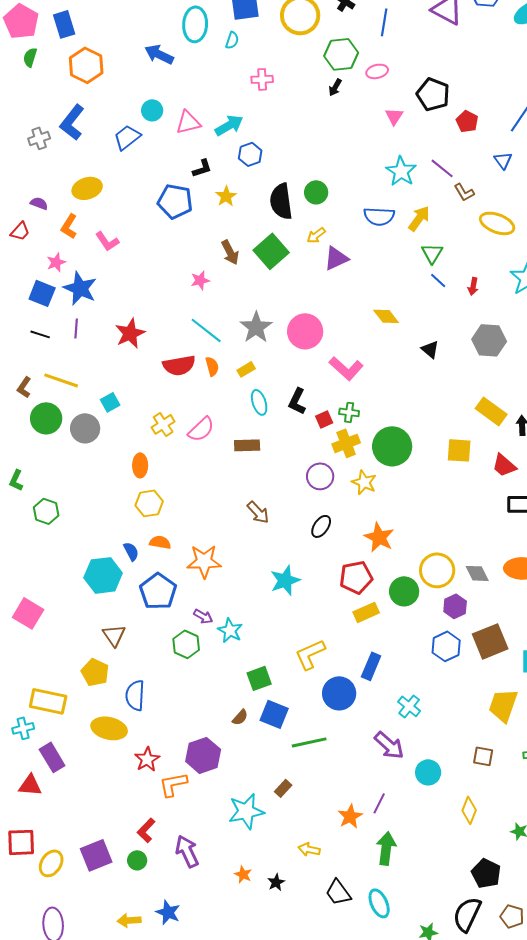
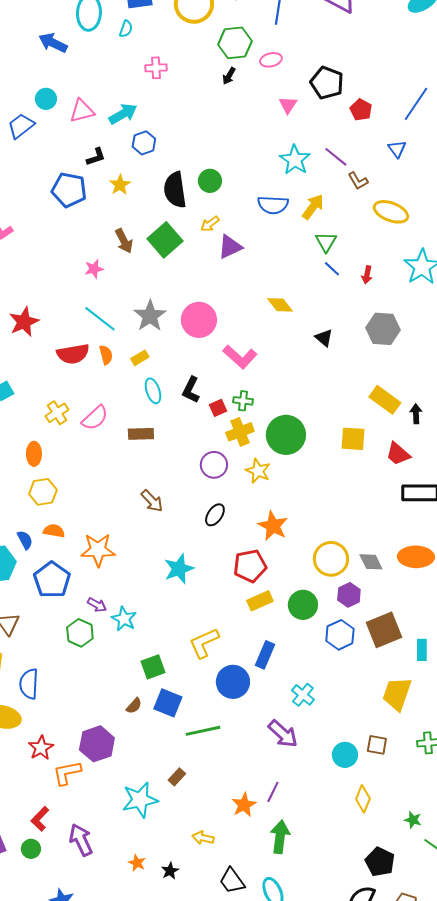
green circle: (404, 591) -> (303, 605), moved
cyan circle: (428, 772) -> (345, 755), moved

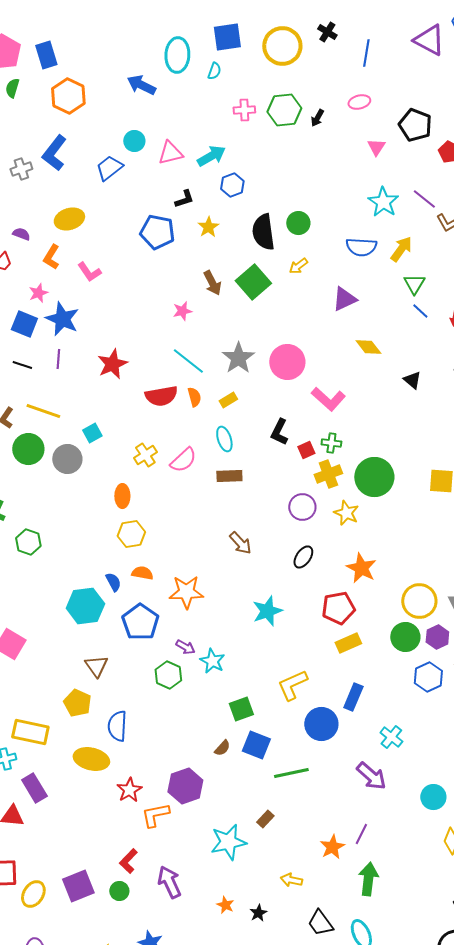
green hexagon: (235, 43) -> (284, 110), moved
purple triangle: (230, 247) -> (344, 299), moved
cyan ellipse: (153, 391) -> (224, 439), moved
green circle: (303, 605) -> (405, 637), moved

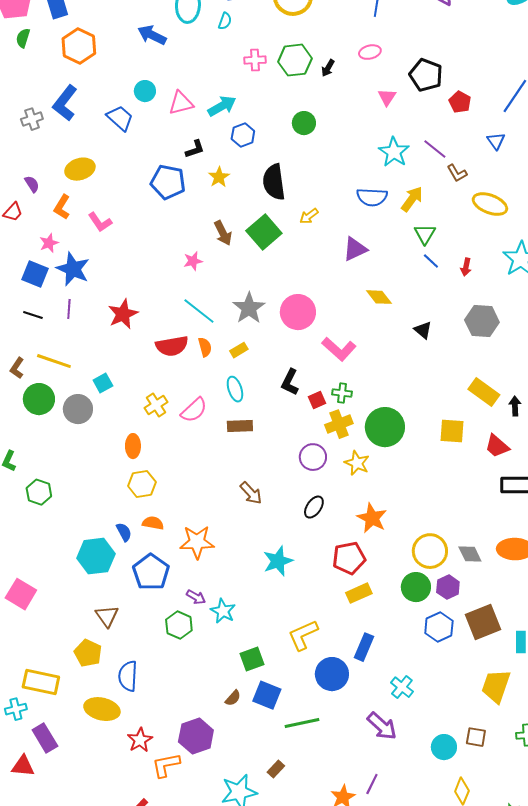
blue trapezoid: (109, 168) -> (120, 118), turned 80
green circle: (298, 223) -> (304, 123), moved
purple semicircle: (21, 234) -> (32, 184), turned 36

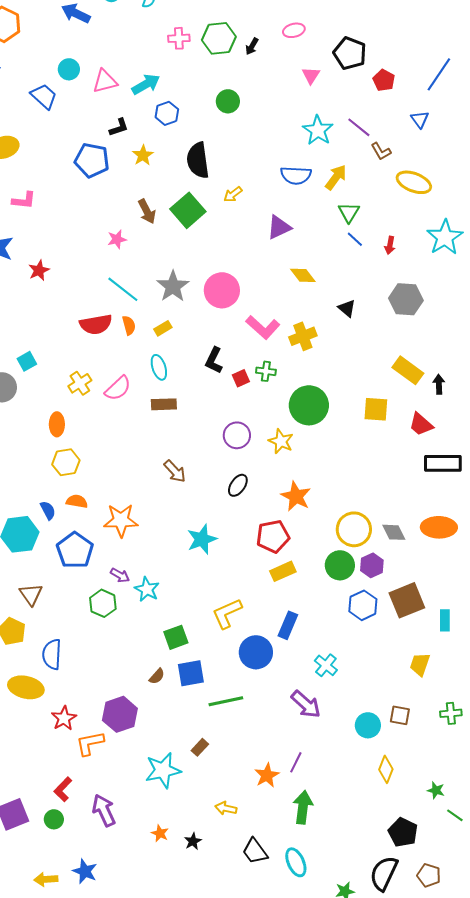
pink L-shape: (100, 222) -> (24, 200), turned -50
red star: (123, 314) -> (39, 270), moved, size x0.7
yellow cross: (339, 424) -> (303, 336), moved
yellow trapezoid: (496, 686) -> (420, 664), size x0.7
blue square: (267, 695) -> (191, 673), turned -32

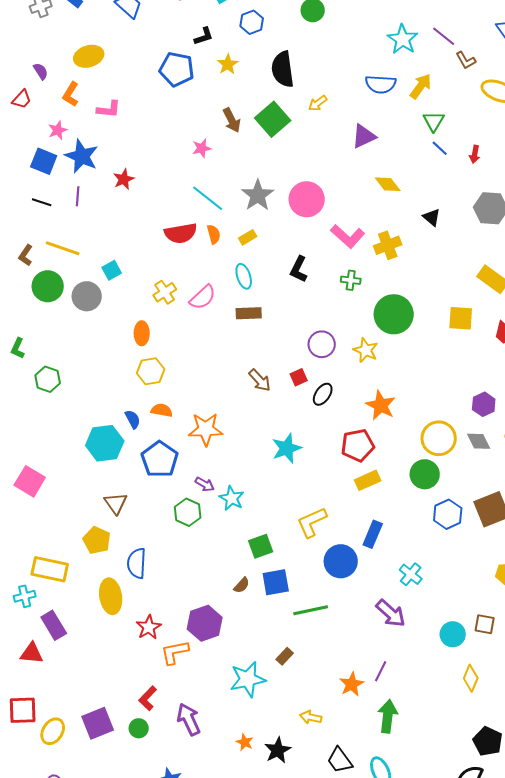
red square: (241, 378) -> (299, 377), moved
purple hexagon: (372, 565) -> (484, 404), moved
yellow ellipse: (26, 687) -> (111, 596), turned 68
black star: (193, 841) -> (278, 750), size x1.5

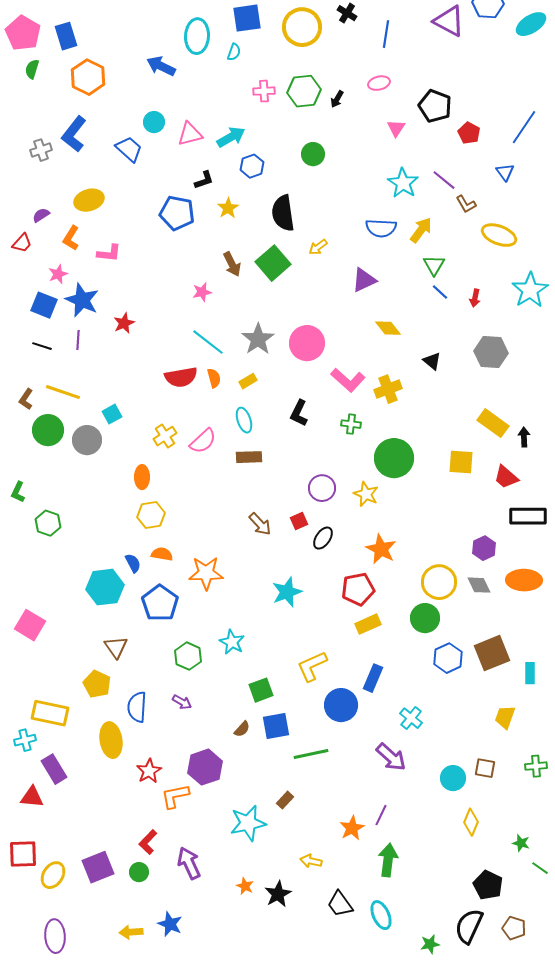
purple semicircle: (41, 71) -> (41, 215), turned -90
purple arrow: (205, 484) -> (182, 702), moved

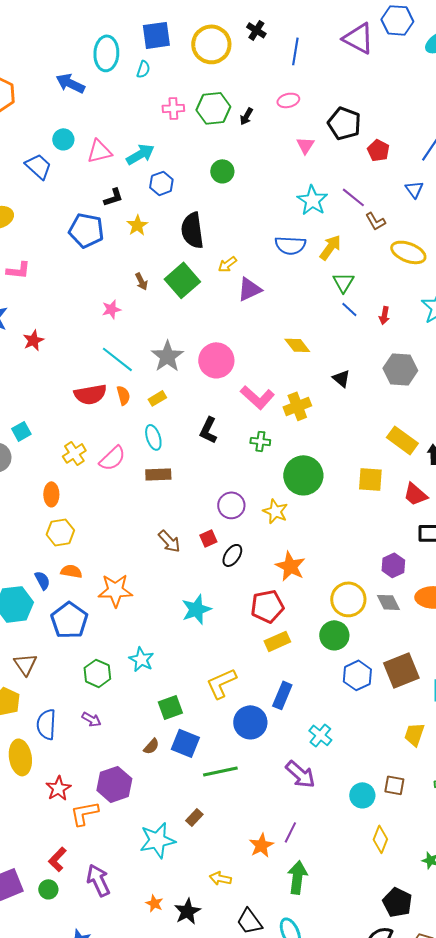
brown arrow: (232, 264) -> (141, 281), size x0.7
purple triangle: (364, 280) -> (249, 289), moved
blue square: (276, 726) -> (185, 743), turned 32

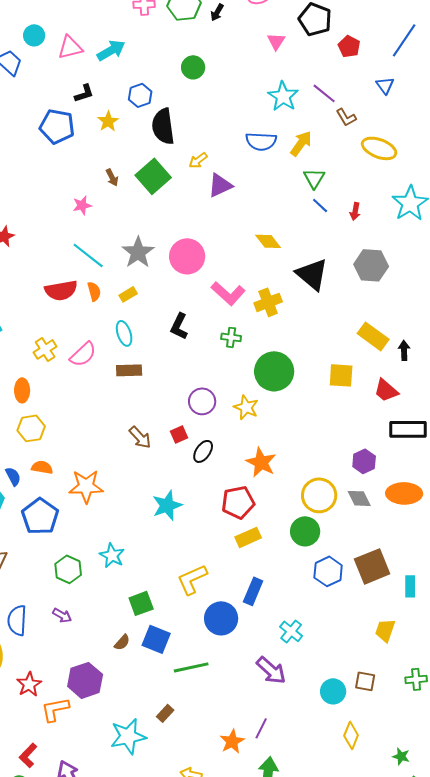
blue hexagon: (161, 183) -> (140, 95), moved
black triangle: (341, 378) -> (312, 274), size x1.8

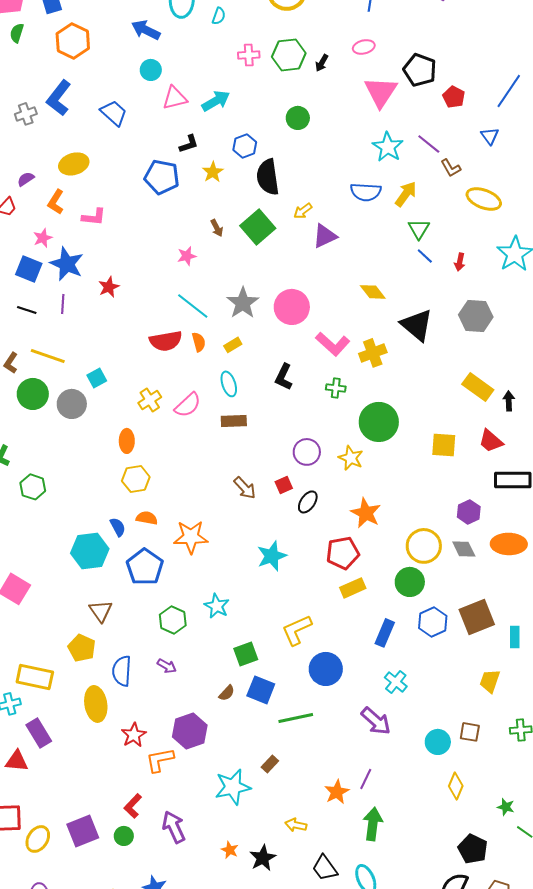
cyan circle: (34, 35) -> (151, 70), moved
pink triangle: (276, 41) -> (381, 92), size x1.8
yellow square: (341, 375) -> (444, 445), moved
blue rectangle: (253, 591) -> (385, 633), moved

